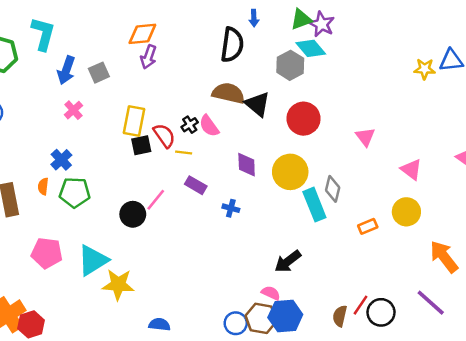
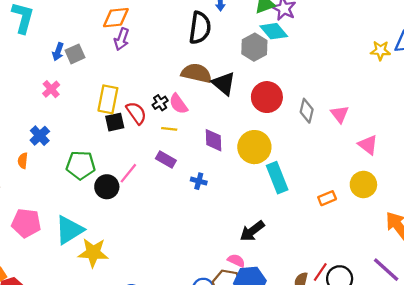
blue arrow: (66, 70) -> (58, 52), moved, size x0.7
pink triangle: (365, 137) -> (340, 114), moved
yellow line: (184, 153) -> (169, 129), moved
gray diamond: (333, 189) -> (307, 111), moved
green pentagon: (75, 192) -> (81, 165), moved

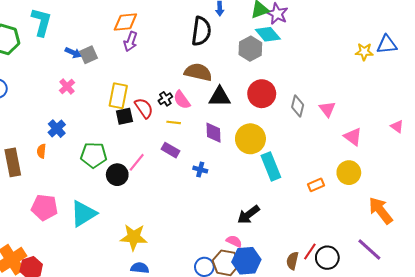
blue arrow: (58, 52) -> (73, 53), turned -84
black triangle: (224, 83) -> (220, 97), moved, turned -40
yellow star: (93, 253) -> (134, 237), moved

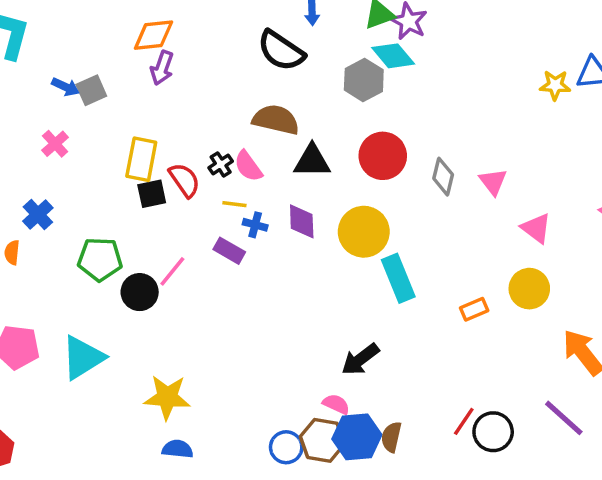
black semicircle: (201, 31) -> (281, 51), turned 116
blue cross: (200, 170) -> (255, 225), moved
brown semicircle: (292, 261) -> (391, 437), moved

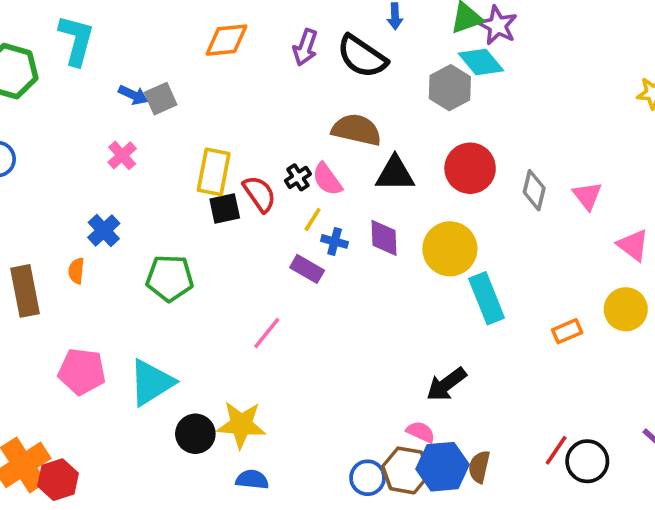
purple arrow: (162, 68) -> (305, 47), moved
yellow line: (234, 204) -> (313, 220), turned -65
pink line: (172, 271) -> (267, 333), moved
black circle: (140, 292) -> (195, 434), moved

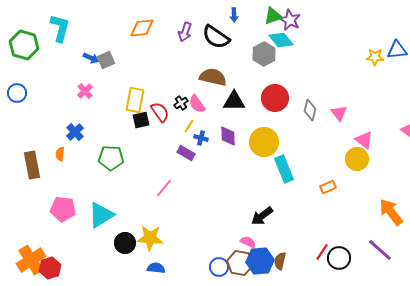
yellow circle: (626, 309) -> (357, 159), moved

